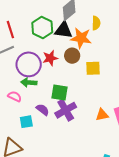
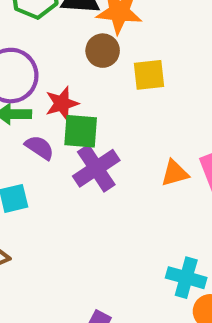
red star: (50, 58) -> (62, 103), moved
purple semicircle: (43, 110) -> (39, 147), moved

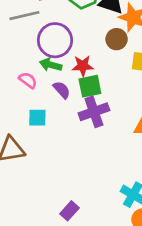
green square: (81, 131) -> (90, 86), turned -30

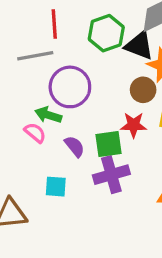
green arrow: (51, 65) -> (48, 115), moved
red star: (83, 66) -> (134, 125), moved
cyan square: (37, 118) -> (56, 187), moved

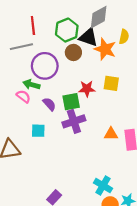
brown circle: (143, 90) -> (73, 52), moved

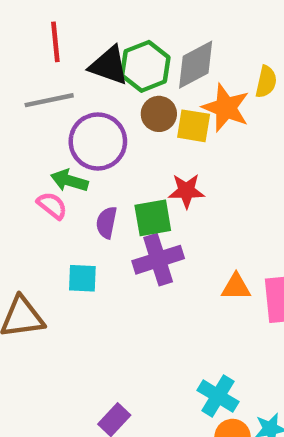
gray diamond: (99, 17) -> (196, 65), moved
red line: (33, 26) -> (55, 42), moved
black triangle: (88, 37) -> (109, 66), moved
yellow square: (111, 83) -> (194, 126), moved
purple semicircle: (49, 104) -> (107, 223), turned -128

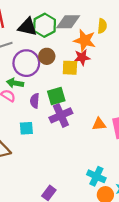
gray diamond: (196, 65) -> (68, 22), turned 35
brown circle: (159, 114) -> (47, 56), moved
yellow square: (194, 126) -> (70, 68), moved
red star: (186, 191) -> (82, 57), moved

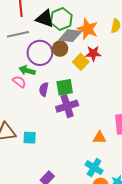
gray diamond: (68, 22) -> (70, 36), moved
orange star: (85, 40) -> (88, 29), moved
yellow square: (70, 68) -> (81, 62), turned 35
orange triangle: (99, 124) -> (99, 138), moved
cyan square: (26, 128) -> (30, 138), moved

